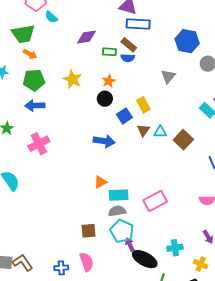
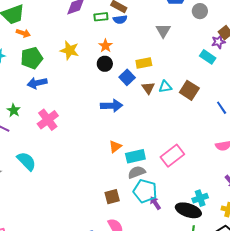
yellow rectangle: (143, 105) -> (144, 63), turned -63
black ellipse: (145, 259) -> (188, 210), moved

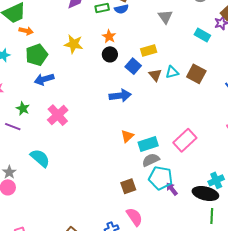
cyan rectangle: (208, 57) -> (202, 35), moved

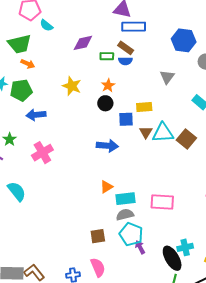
green pentagon: (37, 55) -> (21, 90), moved
blue square: (133, 66) -> (126, 119), turned 35
cyan triangle: (172, 72) -> (163, 133), size x1.6
pink rectangle: (185, 140) -> (162, 202), turned 35
black ellipse: (205, 194) -> (172, 258), turned 35

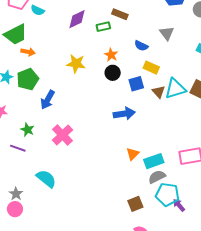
blue semicircle: (125, 61) -> (141, 46), moved, turned 40
yellow rectangle: (144, 107) -> (151, 68), turned 42
blue arrow: (36, 115) -> (48, 100), turned -42

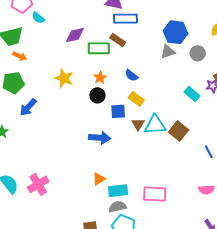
green rectangle: (103, 27) -> (99, 48), size x1.5
gray triangle: (167, 33) -> (168, 52), moved, turned 35
pink cross: (62, 135) -> (38, 184), moved

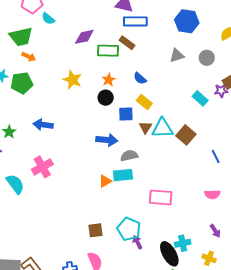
blue hexagon: (176, 32) -> (187, 21), moved
blue arrow: (28, 107) -> (43, 125), moved, turned 54
pink cross: (38, 184) -> (42, 167), moved
cyan rectangle: (118, 191) -> (123, 175), moved
gray semicircle: (117, 207) -> (129, 156), moved

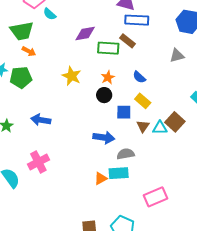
cyan triangle: (162, 128) -> (160, 128), size x0.7
brown square: (186, 135) -> (175, 122), moved
pink rectangle: (161, 197) -> (156, 197), turned -30

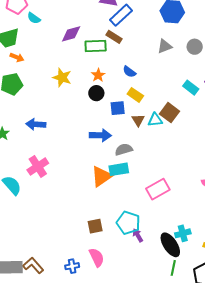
blue rectangle: (137, 20) -> (121, 15), turned -40
orange triangle: (101, 178) -> (101, 176), size x1.6

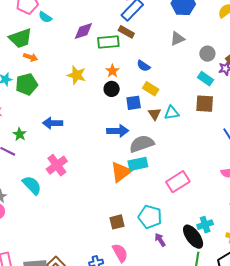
gray circle: (195, 47) -> (207, 54), moved
brown square: (170, 113) -> (205, 104), moved, turned -30
gray semicircle: (124, 149) -> (142, 144), size x1.4
purple arrow: (138, 235) -> (160, 240), moved

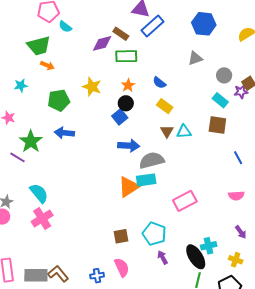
brown rectangle: (126, 32) -> (121, 34), moved
green pentagon: (27, 84) -> (59, 100), moved
blue square: (134, 103) -> (120, 117), moved, turned -35
green star: (20, 134) -> (31, 141), size x1.6
pink cross: (57, 165) -> (42, 218), moved

